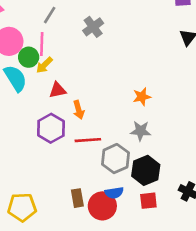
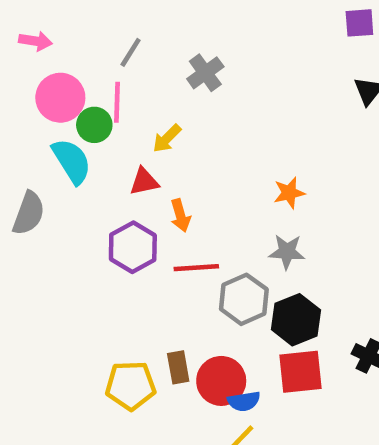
yellow arrow: (44, 65) -> (167, 138), moved
blue semicircle: (114, 193) -> (244, 401), moved
red square: (148, 201) -> (300, 372), size x1.5
yellow pentagon: (22, 207) -> (131, 385), moved

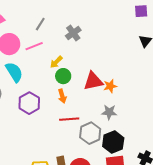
pink line: (117, 102) -> (34, 46), turned 66
green circle: (94, 125) -> (63, 76), moved
red triangle: (144, 182) -> (93, 81), moved, size x1.5
purple hexagon: (133, 247) -> (29, 103), moved

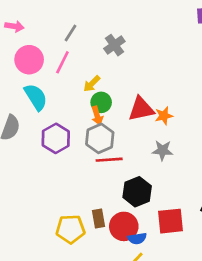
pink line: (34, 46) -> (62, 62), turned -42
orange arrow: (62, 96) -> (97, 116), moved
gray hexagon: (90, 133) -> (100, 138), moved
black hexagon: (113, 142) -> (137, 192), moved

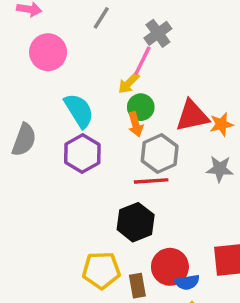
pink line: (62, 62) -> (142, 61), moved
cyan semicircle: (36, 97) -> (79, 111), moved
gray hexagon: (100, 138) -> (160, 153), moved
black hexagon: (137, 192) -> (136, 222), moved
brown rectangle: (98, 218) -> (137, 286), moved

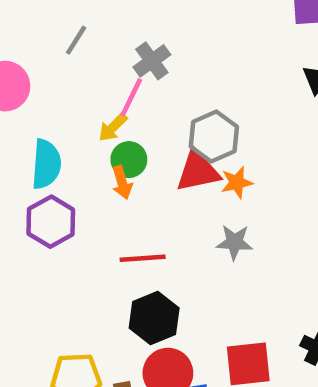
cyan semicircle: (79, 111) -> (46, 164), turned 36
gray hexagon: (160, 153) -> (214, 137), moved
black hexagon: (136, 222) -> (154, 318), moved

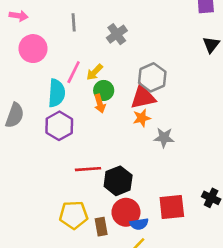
gray line: (76, 40) -> (74, 22), turned -36
pink line: (131, 98) -> (74, 72), moved
orange star: (237, 183) -> (142, 118), moved
red line: (143, 258) -> (88, 169), moved

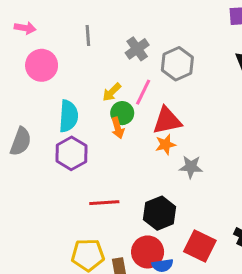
pink line: (74, 72) -> (143, 92), moved
gray hexagon: (152, 77) -> (177, 64), moved
black hexagon: (118, 181) -> (160, 213), moved
red square: (172, 207) -> (200, 246), turned 32

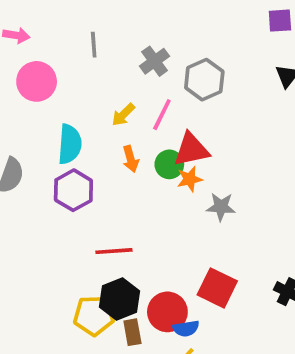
green circle: (122, 113) -> (169, 164), moved
black hexagon: (160, 213) -> (120, 299), moved
red square: (200, 246) -> (217, 288), moved

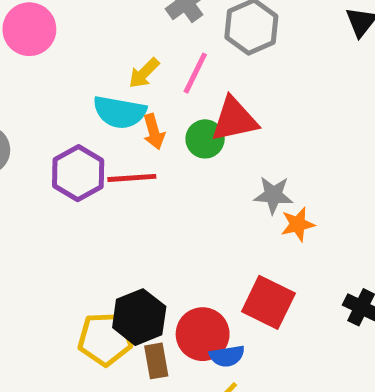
cyan semicircle: (70, 144) -> (120, 112), moved, turned 96
orange star: (190, 179) -> (298, 224), moved
red line: (114, 251) -> (132, 178), moved

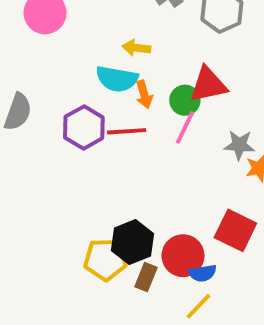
yellow arrow: (144, 73) -> (136, 48), turned 52
pink line: (195, 73) -> (185, 127), moved
brown rectangle: (156, 361) -> (146, 277), turned 32

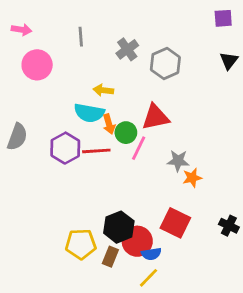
green circle: (185, 100) -> (126, 133), moved
black hexagon: (132, 242) -> (119, 227), moved

